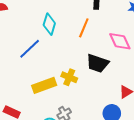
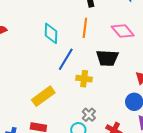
blue line: (30, 49) -> (66, 59), moved
yellow rectangle: (44, 85) -> (43, 96), moved

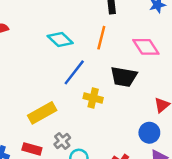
cyan diamond: (51, 33) -> (60, 39), turned -55
gray cross: (89, 115) -> (62, 141), moved

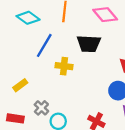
yellow rectangle: (42, 113) -> (20, 85), size x0.6

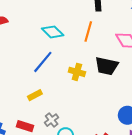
blue line: (44, 45) -> (43, 62), moved
yellow cross: (64, 66) -> (77, 72), moved

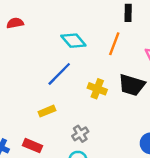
gray cross: (52, 120) -> (80, 134), moved

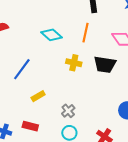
blue line: (59, 74) -> (22, 69), moved
yellow cross: (97, 89) -> (74, 63), moved

